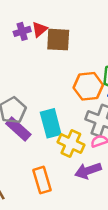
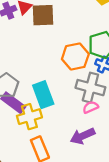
yellow cross: (71, 143) -> (29, 117), moved, turned -35

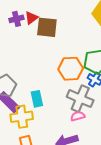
cyan rectangle: (43, 95) -> (37, 99), size x0.7

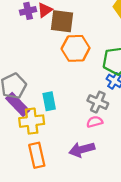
orange hexagon: (71, 69) -> (76, 48), moved
gray cross: (80, 99) -> (98, 102), size x0.7

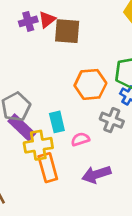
orange hexagon: (76, 48) -> (90, 84), moved
pink semicircle: (95, 122) -> (80, 139), moved
orange rectangle: (37, 155) -> (48, 168), moved

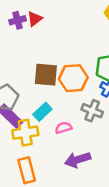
brown square: (67, 31) -> (46, 75), moved
cyan rectangle: (57, 122) -> (42, 112), turned 60
orange rectangle: (48, 168) -> (27, 170), moved

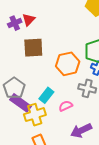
brown square: (46, 75) -> (33, 48), moved

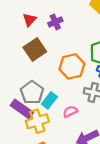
purple cross: (15, 23) -> (55, 22), moved
brown square: (33, 48) -> (35, 49), turned -30
gray pentagon: (14, 88) -> (32, 92), moved

